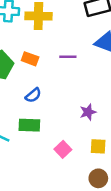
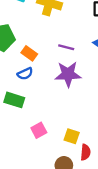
orange rectangle: (30, 59) -> (29, 53), moved
purple star: (88, 112) -> (68, 74), moved, size x1.6

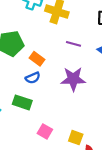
purple line: (66, 47) -> (73, 44), moved
pink square: (39, 130) -> (45, 131), turned -32

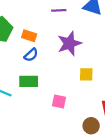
yellow square: (76, 138) -> (86, 74), moved

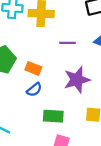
green rectangle: (29, 81) -> (53, 116), moved

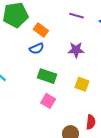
purple star: (77, 80) -> (76, 50), size x0.7

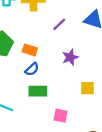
purple line: (77, 16) -> (59, 24), turned -40
green rectangle: (47, 76) -> (38, 91), moved

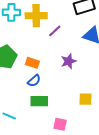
purple line: (59, 24) -> (55, 31), moved
purple star: (70, 57) -> (69, 61), moved

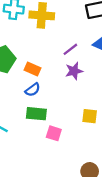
purple line: (55, 31) -> (70, 49), moved
pink square: (60, 124) -> (54, 133), moved

